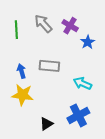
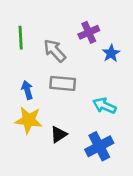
gray arrow: (43, 24) -> (55, 51), moved
purple cross: (70, 26) -> (89, 32), turned 35
black triangle: (46, 124) -> (59, 134), moved

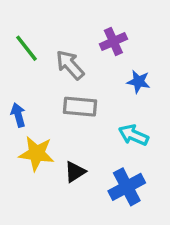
green line: (21, 38) -> (27, 48), turned -35
blue star: (111, 53) -> (138, 82), moved, turned -30
blue arrow: (27, 90) -> (18, 115), moved

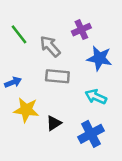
blue star: (138, 82) -> (99, 58), size x1.5
blue arrow: (18, 115) -> (13, 82), turned 84

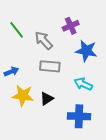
black triangle: (54, 123) -> (47, 99), moved
blue cross: (91, 134) -> (79, 116), turned 30

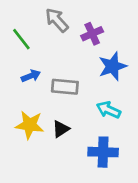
gray arrow: (44, 40) -> (57, 20), moved
blue star: (86, 51) -> (113, 66), turned -30
blue arrow: (11, 72) -> (31, 76), moved

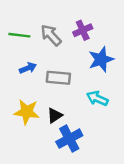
gray arrow: (57, 20) -> (51, 35), moved
green line: (21, 39) -> (19, 35), turned -45
blue cross: (103, 152) -> (69, 139), moved, turned -30

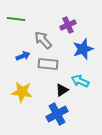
green line: (19, 35) -> (16, 19), moved
gray arrow: (51, 35) -> (43, 40), moved
black triangle: (55, 115) -> (62, 90), moved

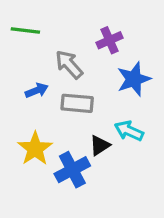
yellow star: (22, 92) -> (35, 149), turned 30
blue cross: (57, 114) -> (72, 170), moved

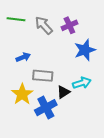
gray arrow: (69, 65) -> (44, 25), moved
gray rectangle: (77, 103) -> (43, 76), moved
cyan arrow: (129, 131) -> (82, 83), turned 138

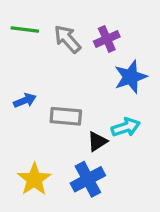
blue arrow: (23, 57) -> (25, 100), moved
yellow star: (22, 94) -> (34, 179), moved
blue cross: (46, 108) -> (88, 179), moved

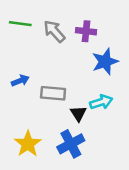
purple cross: (107, 39) -> (86, 31), turned 30
black triangle: (97, 141) -> (78, 113), turned -30

